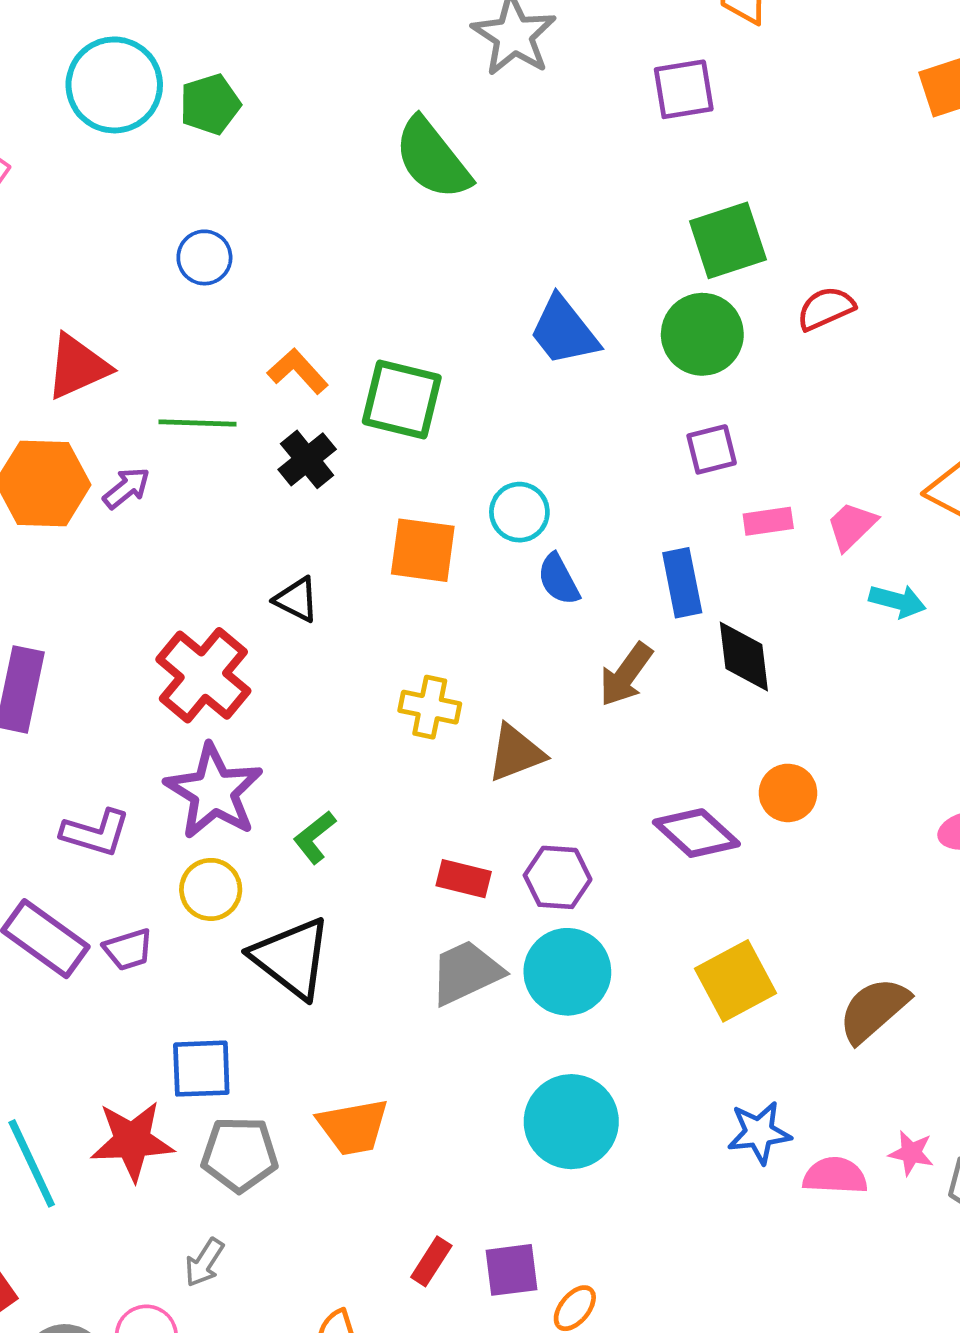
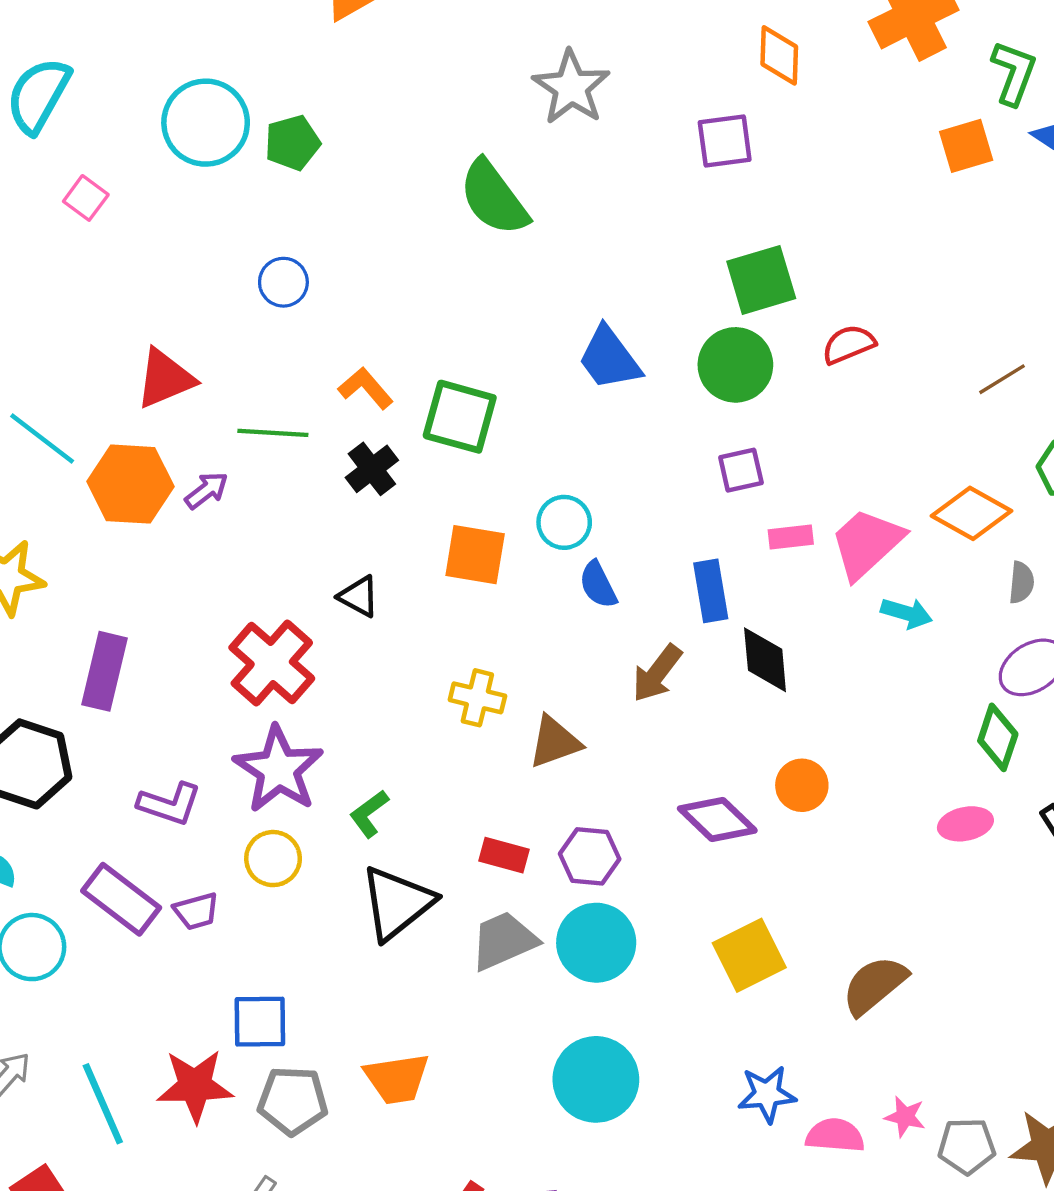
pink trapezoid: (852, 526) -> (867, 543), size x1.6
black triangle: (291, 958) -> (397, 903), moved, turned 42

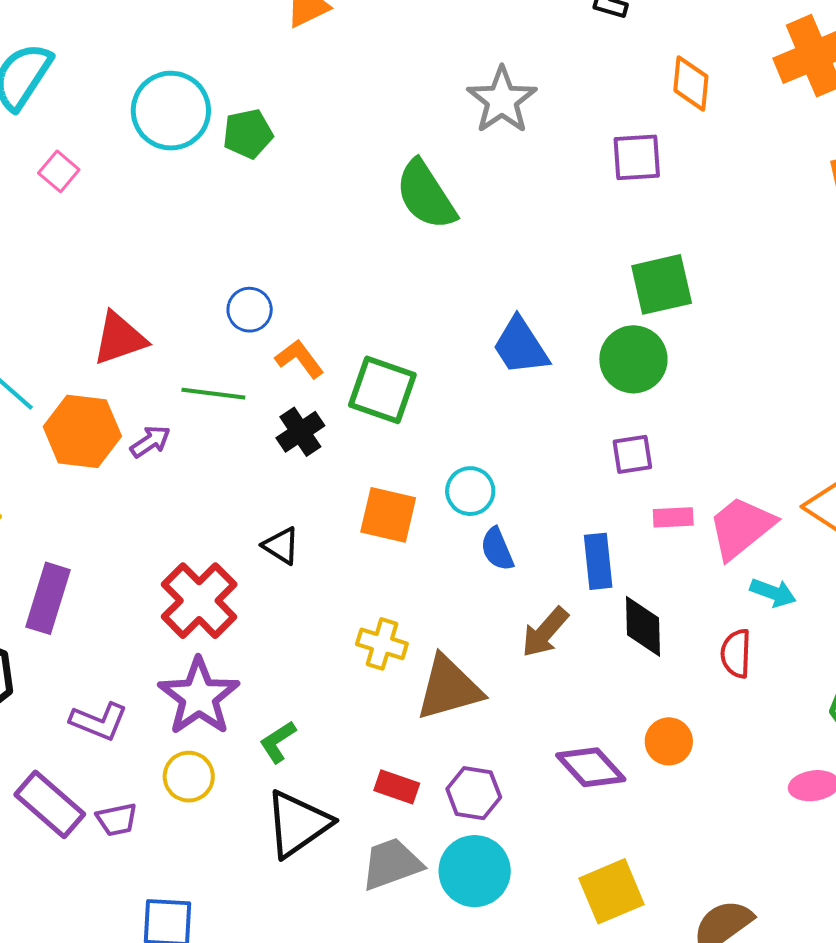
blue circle: (283, 282) -> (250, 310), moved
red semicircle: (849, 344) -> (736, 654), moved, turned -69
brown triangle: (555, 742) -> (449, 688), size x1.4

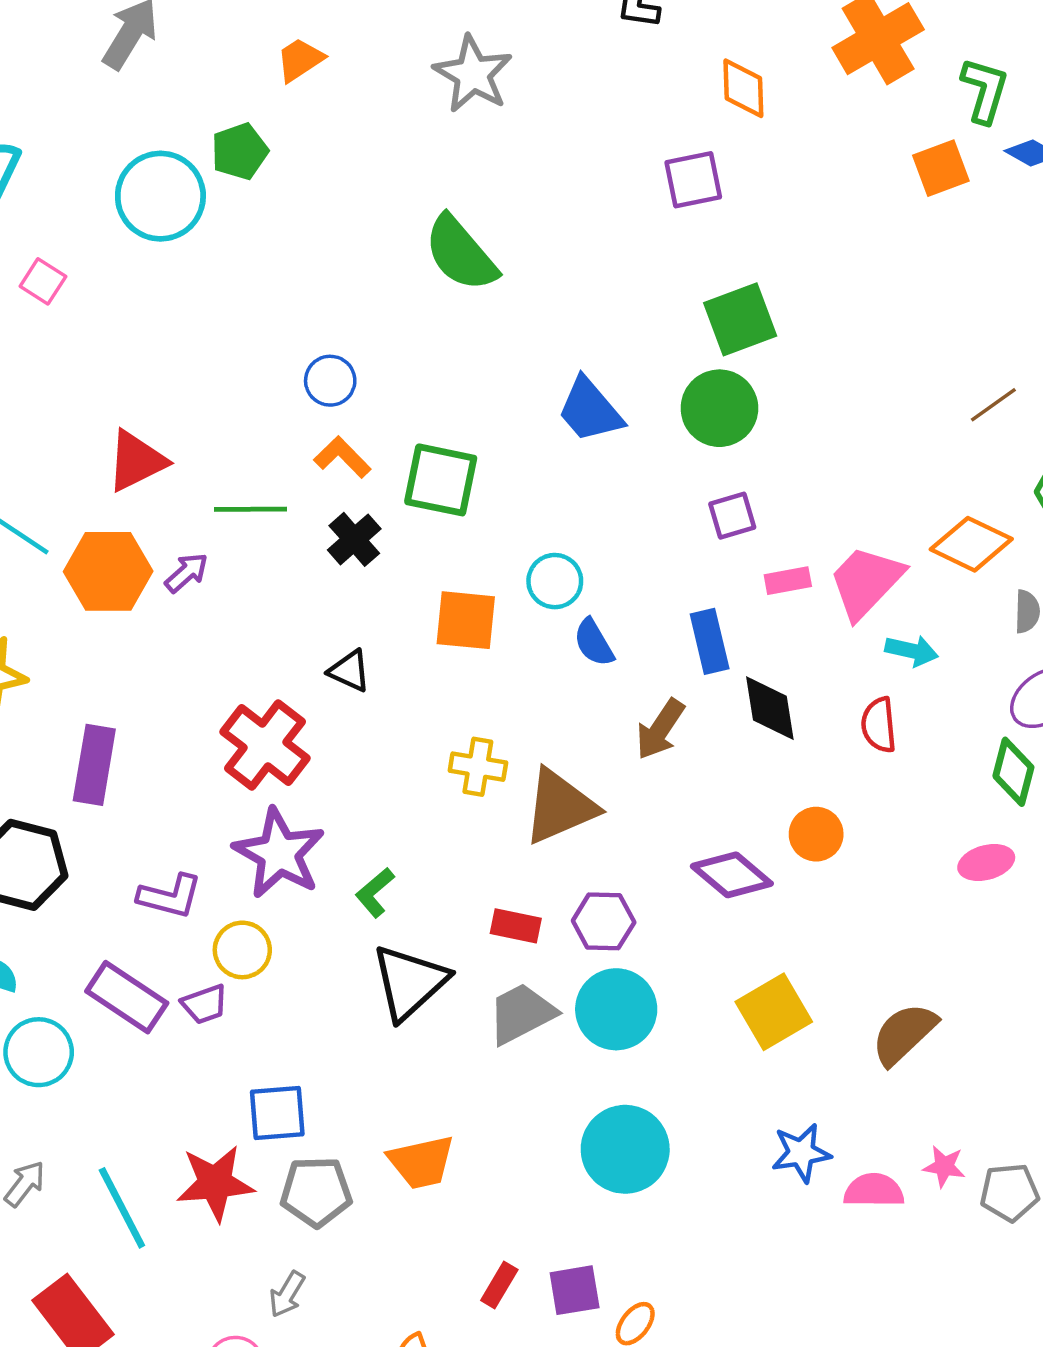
gray star: (502, 100) -> (473, 74), moved
green pentagon: (248, 134) -> (240, 151), moved
blue circle: (250, 310) -> (330, 381), moved
yellow circle: (189, 777) -> (242, 950), moved

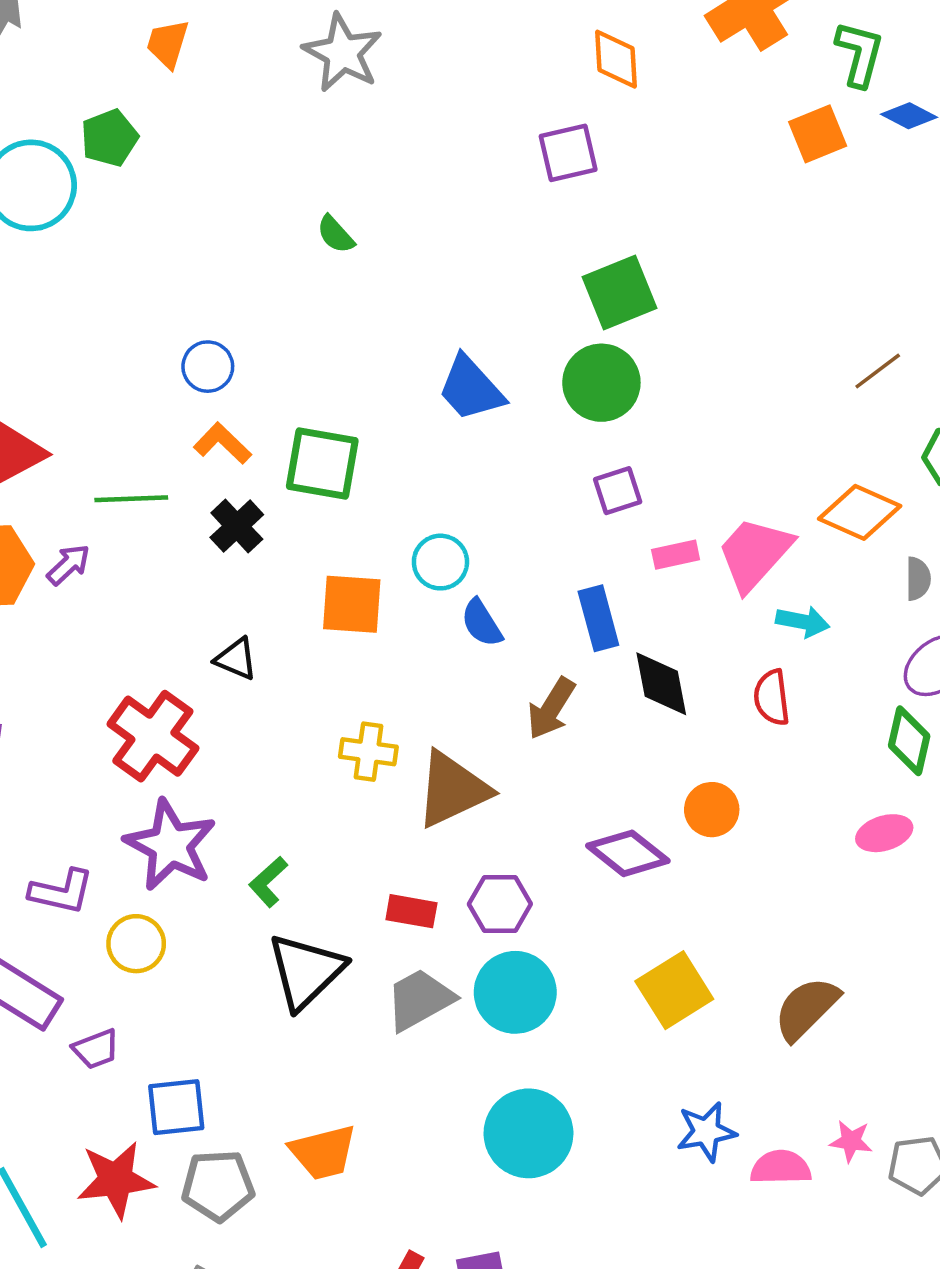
orange trapezoid: (300, 60) -> (168, 44), turned -38
green semicircle: (461, 254) -> (336, 234), size x0.5
purple trapezoid: (205, 1004) -> (96, 1049), moved

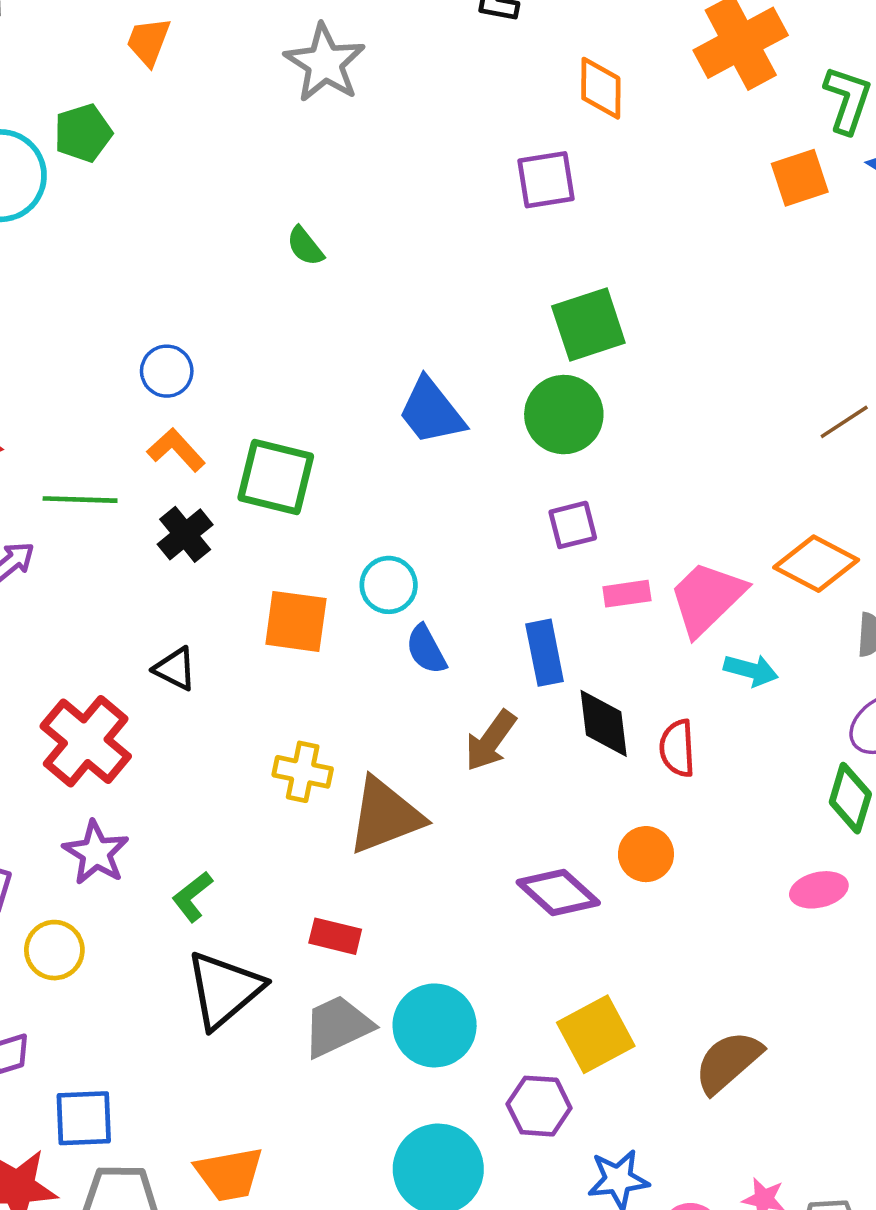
red semicircle: (772, 698) -> (677, 748), moved
purple star: (170, 845) -> (96, 853), size x0.7
purple hexagon: (500, 904) -> (539, 1106), moved

